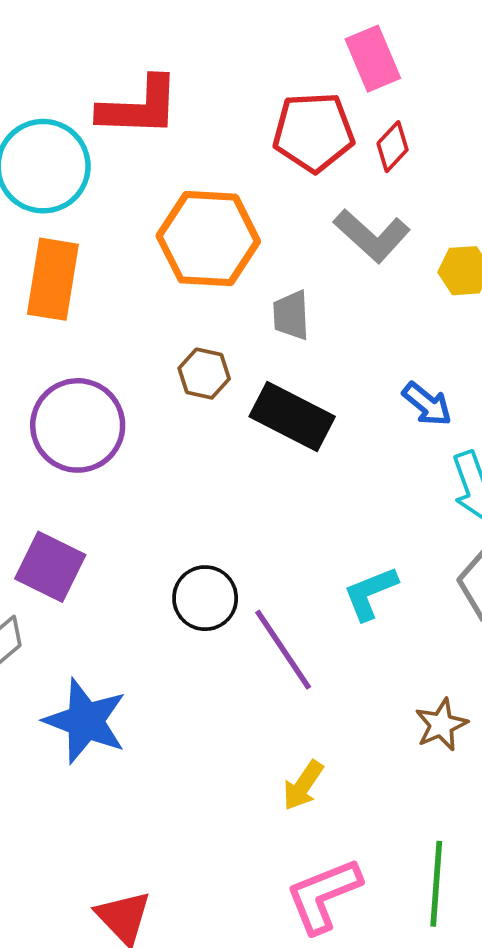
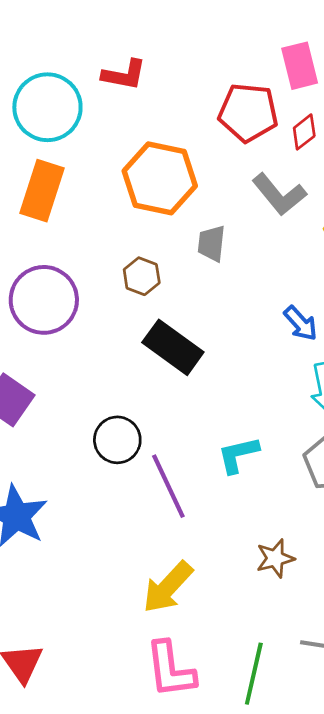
red L-shape: (139, 107) -> (124, 75), size x0.7
black rectangle: (292, 416) -> (173, 347), moved
yellow arrow: (303, 785) -> (168, 587), size x1.5
pink L-shape: (323, 895) -> (170, 670), turned -84

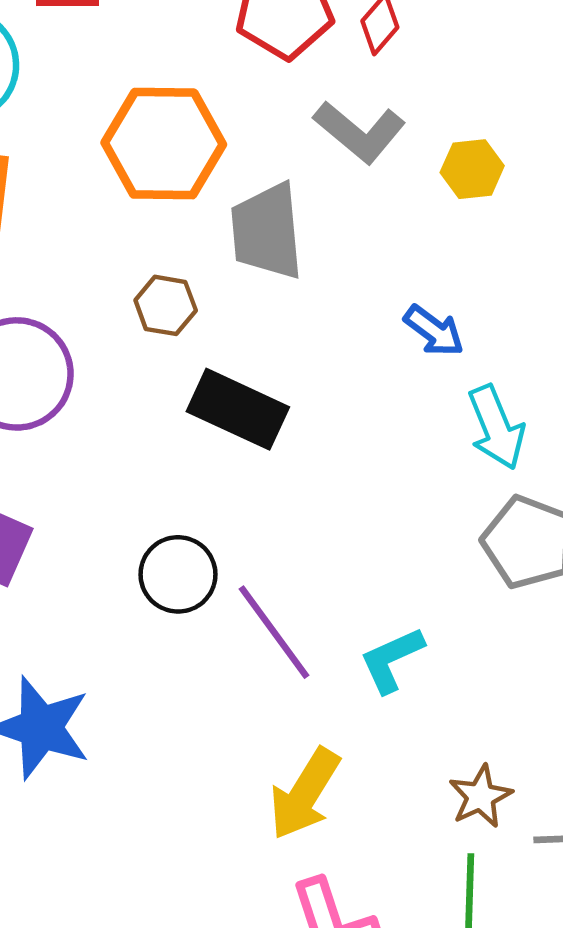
gray trapezoid: (211, 243) -> (267, 231), size x1.6
cyan L-shape: (238, 455) -> (392, 660), moved
brown star: (275, 558) -> (480, 796), moved

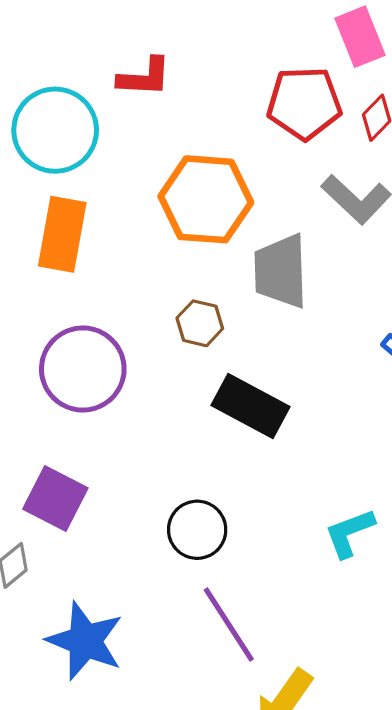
purple line: (274, 632) -> (229, 625), moved
cyan L-shape: (392, 660) -> (350, 533), moved

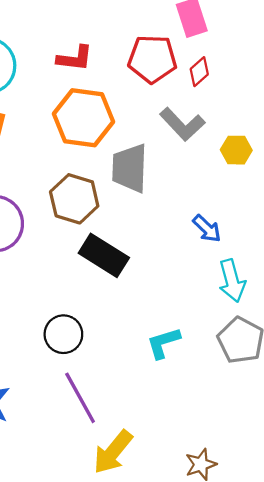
red L-shape: (144, 77) -> (75, 58), moved
brown hexagon: (200, 323) -> (74, 199), size x1.6

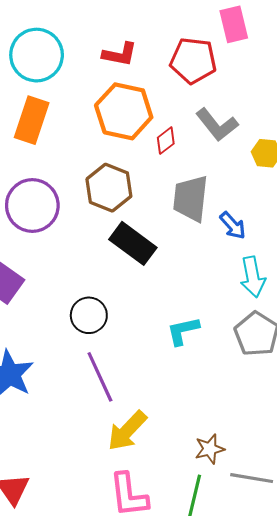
red diamond: (199, 72) -> (166, 141), moved
gray trapezoid: (130, 168) -> (191, 198), moved

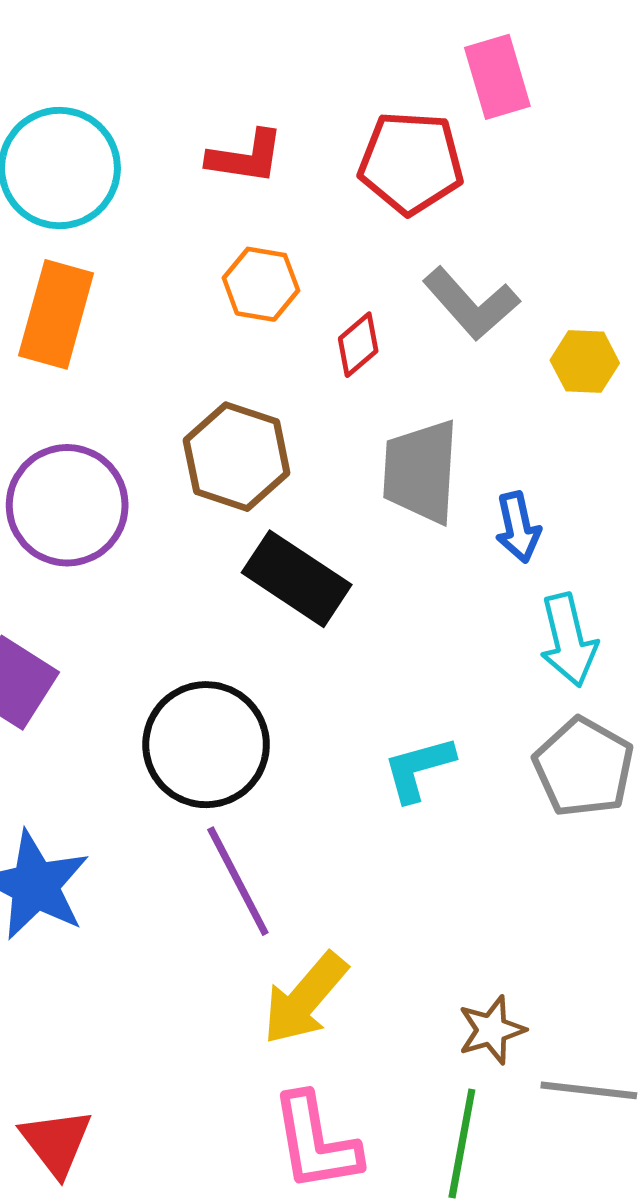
orange hexagon: (124, 111) -> (261, 284), size x0.6
blue arrow: (233, 225) -> (518, 527), turned 32
black circle: (89, 315) -> (206, 745), size x1.5

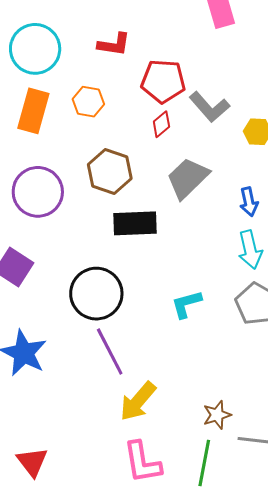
red pentagon: (411, 163) -> (163, 81), moved
orange hexagon: (261, 284) -> (88, 102), moved
gray trapezoid: (421, 472) -> (188, 178), turned 42
blue arrow: (518, 527) -> (249, 202), moved
black rectangle: (297, 579) -> (135, 223), turned -36

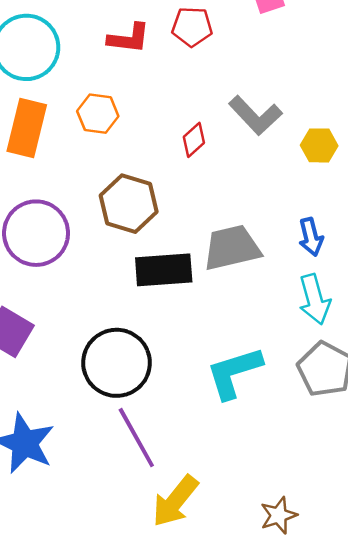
red pentagon: (163, 81) -> (192, 27), moved, size x0.7
gray trapezoid: (188, 178) -> (232, 248), moved, turned 33
cyan L-shape: (186, 304) -> (234, 373), size x1.4

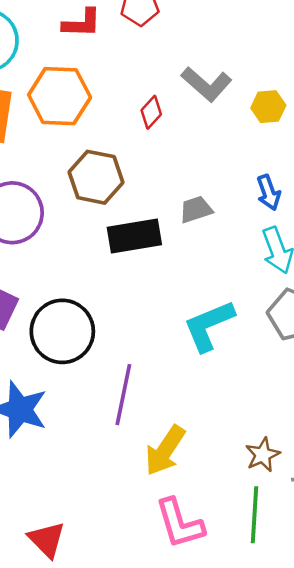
orange hexagon: (98, 114) -> (60, 96), size x1.6
gray trapezoid: (232, 248) -> (196, 209), size x0.6
black circle: (117, 363) -> (62, 331), moved
purple line: (136, 438) -> (123, 395), turned 46

